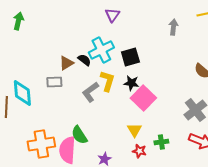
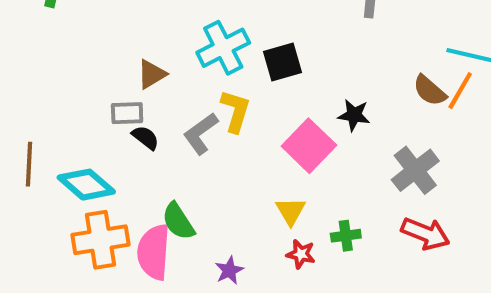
black semicircle: (84, 60) -> (146, 138), moved
black star: (131, 83) -> (354, 115), moved
cyan diamond: (22, 93) -> (86, 185), moved, turned -44

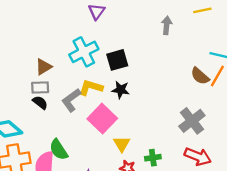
yellow L-shape: (235, 111) -> (91, 88), turned -90
gray rectangle: (127, 113) -> (40, 88), moved
black star: (354, 115) -> (121, 90), moved
pink square: (309, 146) -> (102, 119), moved

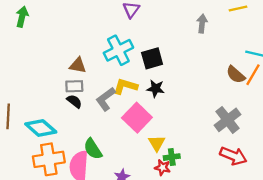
brown triangle: (44, 67) -> (78, 65), turned 42
green cross: (153, 158) -> (172, 157), moved

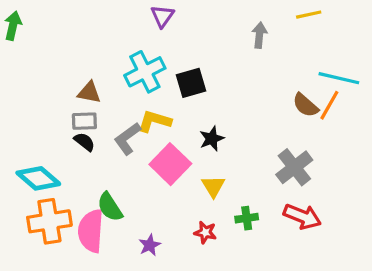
black star: (156, 89) -> (212, 139), moved, turned -30
yellow triangle: (157, 143) -> (213, 186), moved
green cross: (172, 157) -> (247, 218), moved

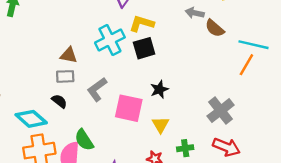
gray arrow: (259, 35) -> (195, 13), turned -84
brown semicircle: (305, 105) -> (215, 28), moved
yellow L-shape: (154, 121) -> (142, 24), moved
black semicircle: (84, 142) -> (59, 101), moved
pink square: (170, 164) -> (129, 108), turned -32

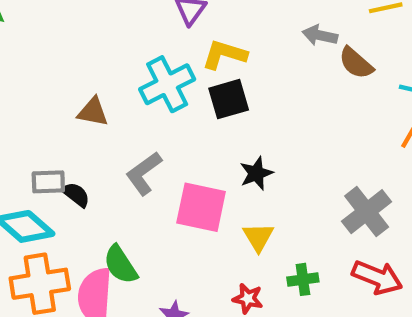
gray rectangle: (65, 76) -> (48, 182), moved

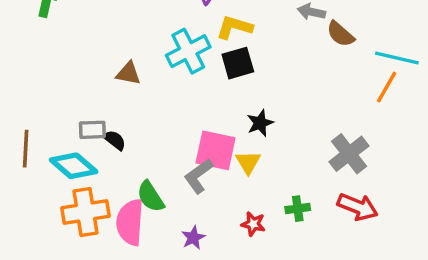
gray L-shape: (144, 173) -> (198, 176), moved
yellow triangle: (258, 237) -> (248, 162), moved

